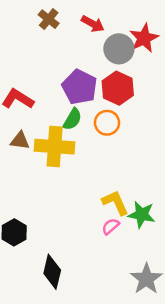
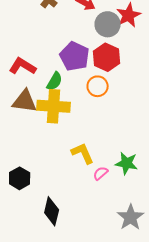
green semicircle: (72, 119) -> (55, 81), moved
brown triangle: (20, 141) -> (25, 101), size x1.5
yellow L-shape: (115, 203) -> (83, 153), moved

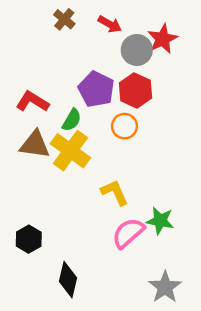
yellow cross: (54, 106) -> (70, 151), turned 32
yellow L-shape: (83, 153) -> (115, 192), moved
pink semicircle: (101, 173) -> (128, 233), size x1.8

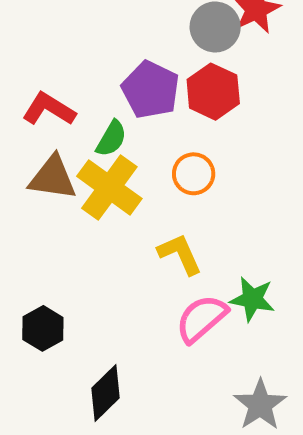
orange circle: (124, 126) -> (194, 174), moved
black diamond: (68, 280) -> (106, 393), turned 32

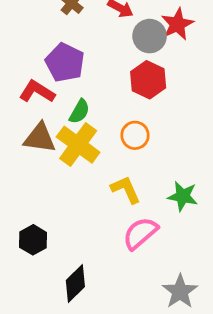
purple pentagon: (151, 90) -> (65, 63), moved
green star: (252, 299) -> (183, 196), moved

